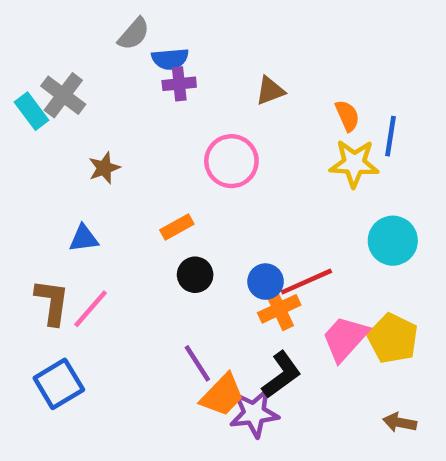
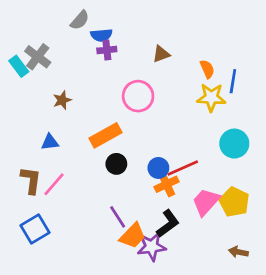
orange rectangle: (177, 227) -> (105, 135), size x1.6

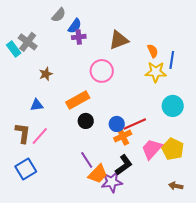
blue semicircle: (101, 35) -> (75, 26), turned -49
brown triangle: (161, 54) -> (119, 40), size x1.5

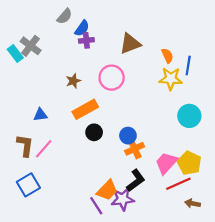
brown star: (46, 74) -> (73, 81), moved
red line: (135, 124) -> (178, 184), moved
purple line: (87, 160) -> (96, 206), moved

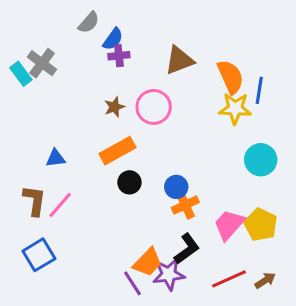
orange semicircle: (167, 56) -> (231, 77), size x1.6
brown star: (73, 81) -> (114, 107), moved
red line: (178, 184) -> (229, 279), moved
brown arrow: (193, 203) -> (265, 280), turned 136

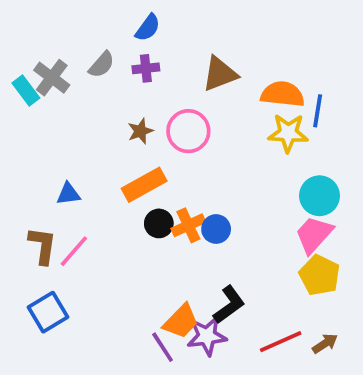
gray semicircle: (89, 22) -> (102, 65), moved
blue semicircle: (113, 39) -> (148, 28), moved
orange semicircle: (231, 77) -> (283, 94), turned -60
orange cross: (185, 205) -> (188, 225), moved
pink trapezoid: (229, 225) -> (314, 235), moved

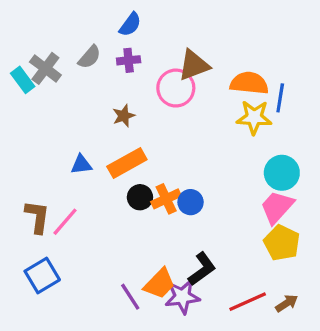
pink circle: (188, 131) -> (176, 88), moved
blue triangle: (68, 194) -> (81, 165), moved
purple line: (163, 347) -> (130, 297), moved

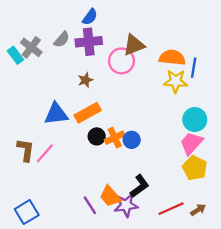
purple cross: (129, 60) -> (89, 42), size x1.6
blue triangle: (81, 165) -> (56, 114), size x1.6
blue square: (42, 275) -> (27, 212), moved
orange trapezoid: (160, 284) -> (110, 196), turned 95

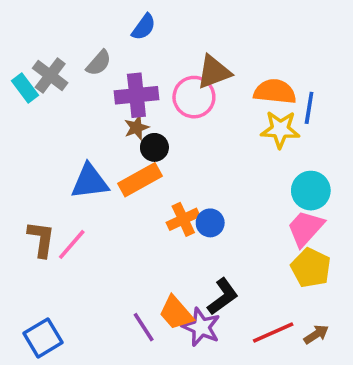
purple cross: (89, 42) -> (136, 95), moved
black circle: (97, 136) -> (154, 147), moved
purple star: (126, 205) -> (201, 327), turned 30

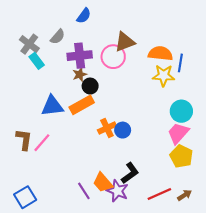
cyan rectangle: (25, 88) -> (37, 61), moved

